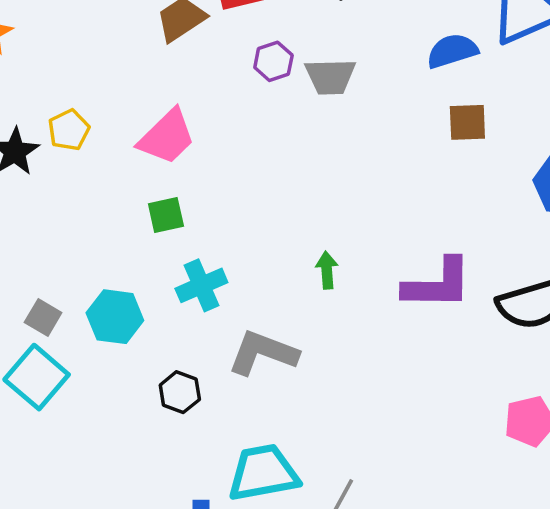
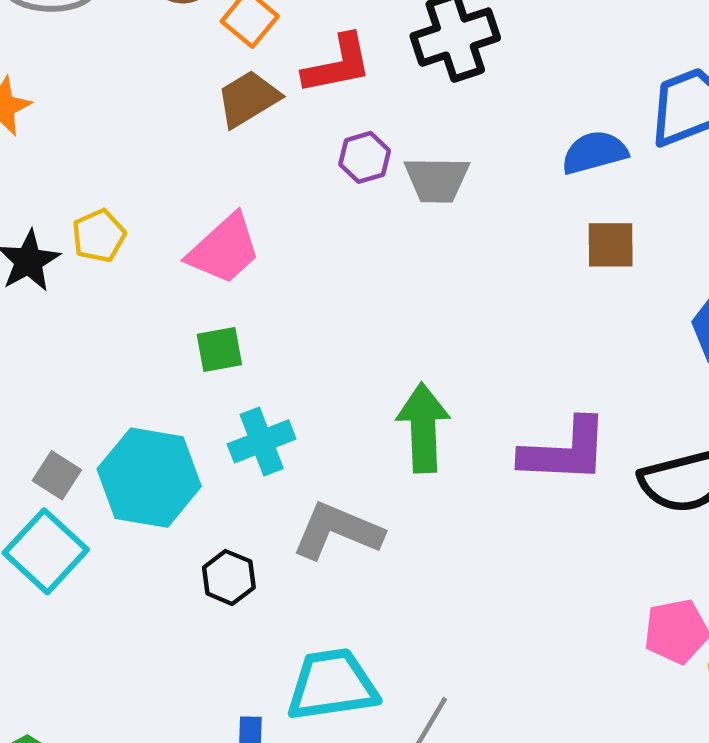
green arrow: (327, 270) -> (423, 428), size x1.8
cyan hexagon: (115, 317) -> (149, 478), size x1.4

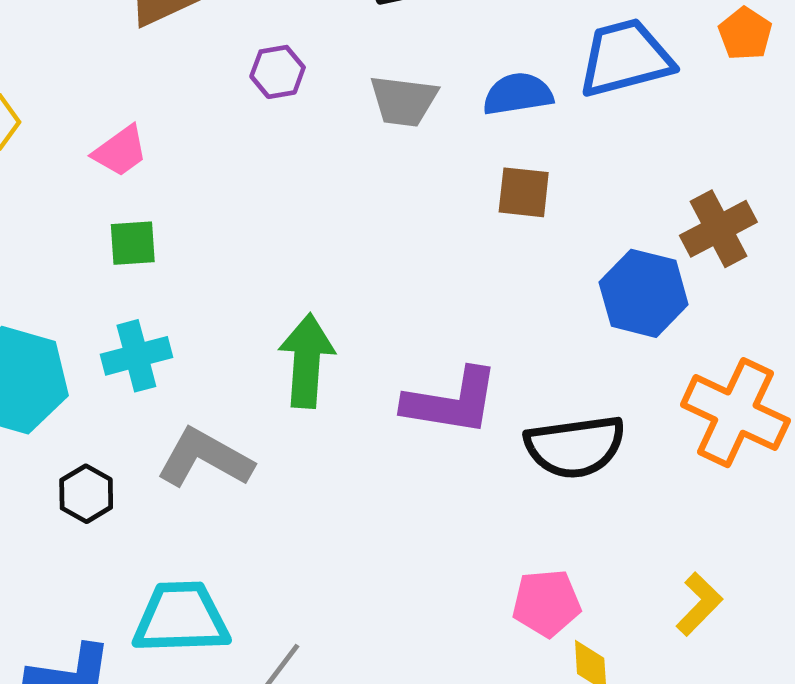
gray trapezoid: (437, 180) -> (403, 101), moved
pink trapezoid: (224, 249) -> (120, 151), size x0.7
green square: (219, 349) -> (133, 243), moved

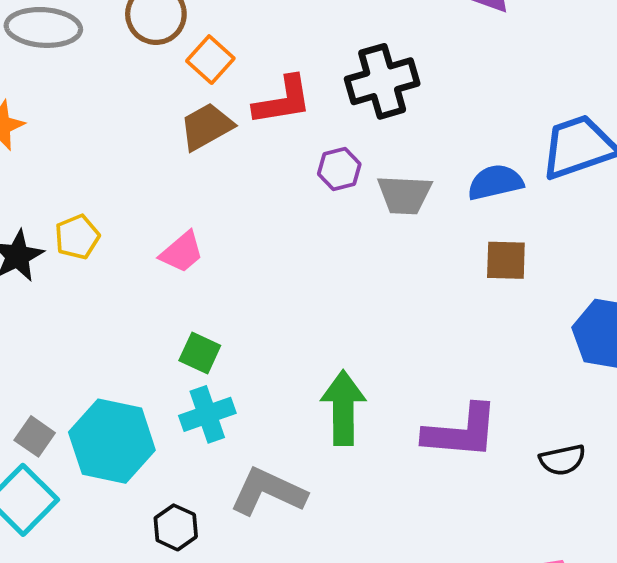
purple hexagon: (278, 72) -> (339, 169), moved
green square: (133, 243) -> (200, 353), moved, turned 33
black semicircle: (575, 447) -> (562, 460), size x0.6

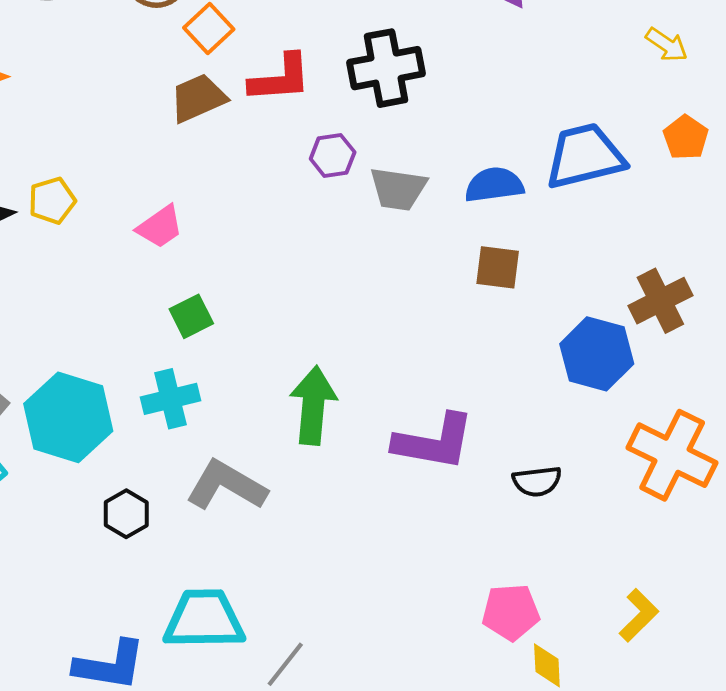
green square: (200, 353) -> (191, 316), moved, turned 33

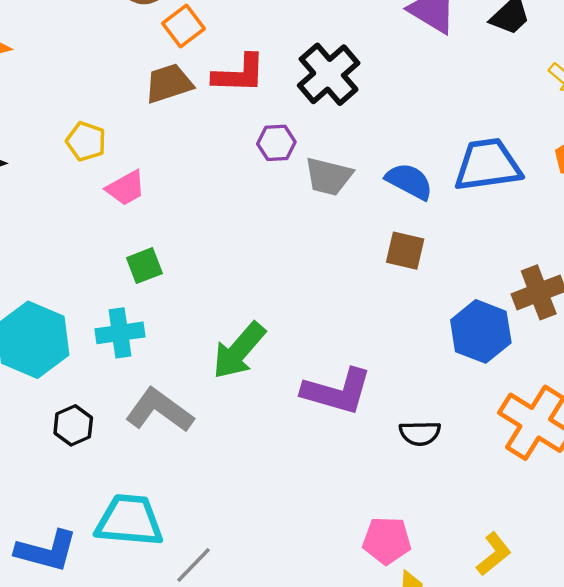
black cross: (386, 68) -> (329, 74), turned -36
blue semicircle: (494, 185) -> (409, 181), turned 30
yellow pentagon: (52, 201) -> (86, 141), moved, turned 30
green arrow: (313, 405) -> (239, 351), turned -150

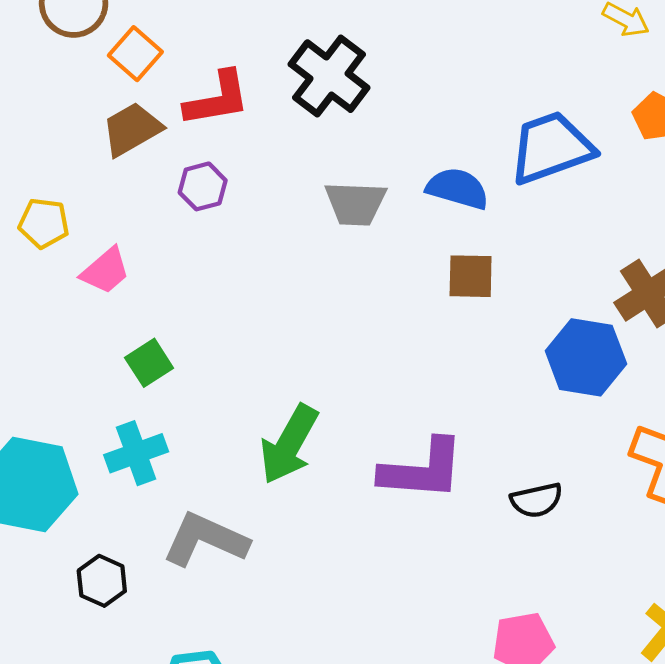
purple hexagon: (276, 143) -> (203, 186), moved

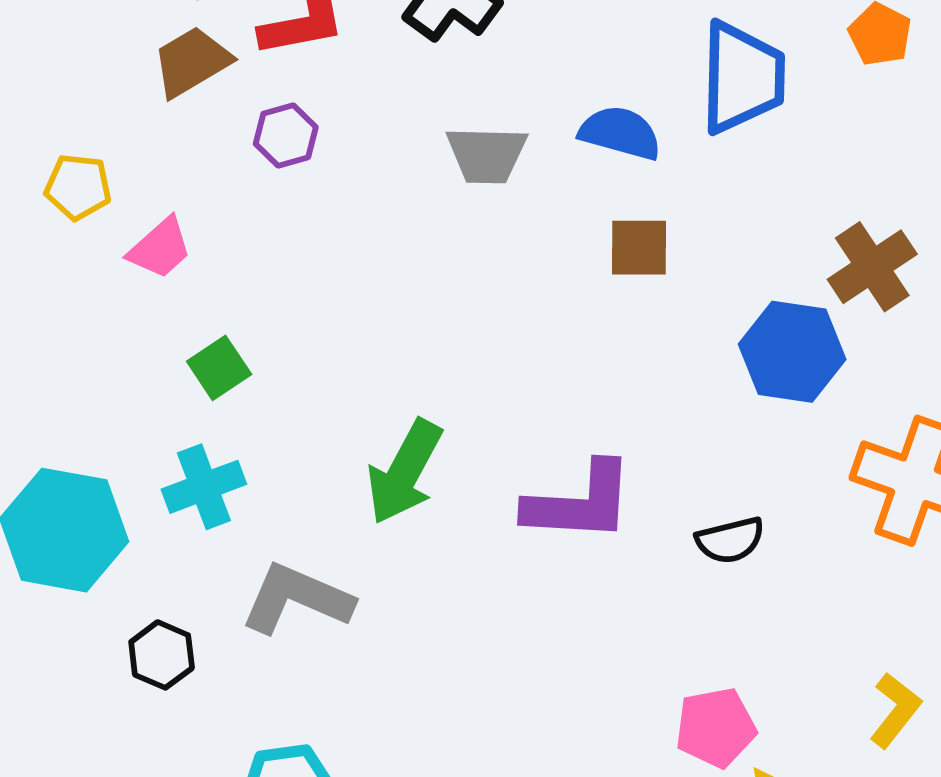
blue trapezoid: (551, 148) -> (742, 77), turned 112

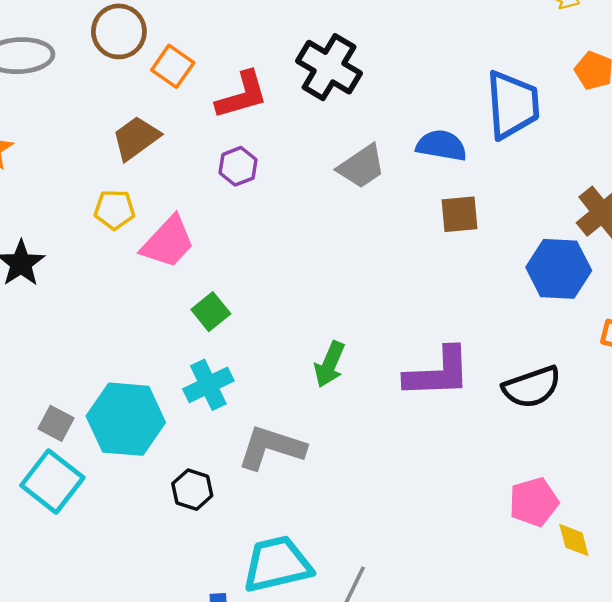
brown trapezoid: (192, 62) -> (136, 138), moved
gray trapezoid: (487, 155) -> (361, 166), turned -30
pink trapezoid: (160, 248) -> (168, 242), size x1.4
green arrow: (404, 472) -> (330, 364), size x0.7
black semicircle: (730, 540) -> (532, 387), size x1.4

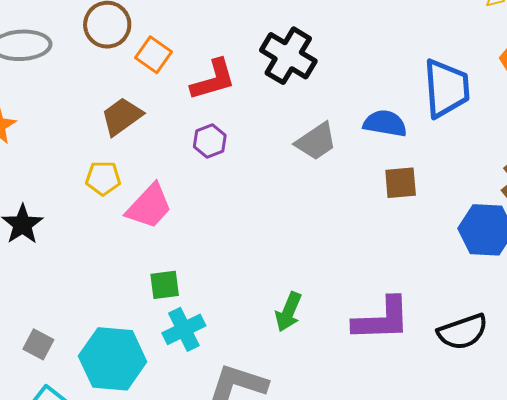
green square: (211, 312) -> (165, 285), moved, turned 32
gray square: (56, 423) -> (38, 344), moved

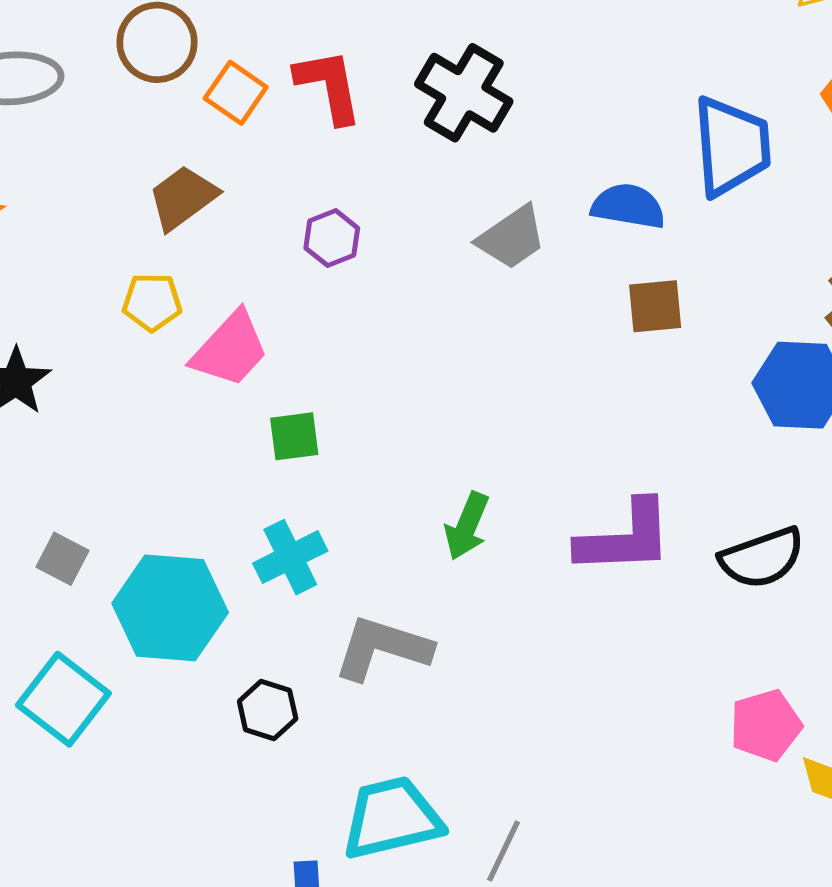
red L-shape: (213, 80) -> (329, 86), moved, turned -84
green square: (165, 285) -> (294, 436), moved
gray square: (38, 344) -> (62, 559), moved

